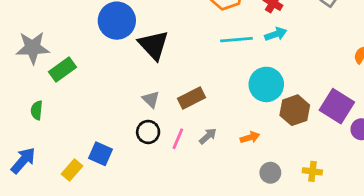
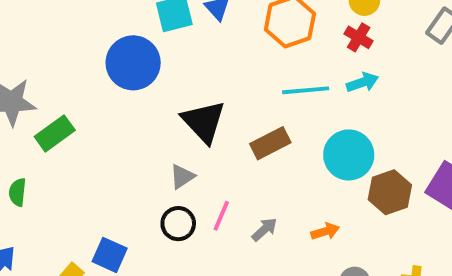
black triangle: (154, 45) -> (204, 122), moved
brown rectangle: (192, 98) -> (270, 143), moved
gray triangle: (151, 99) -> (182, 177), turned 42
pink line: (178, 139) -> (221, 216), moved

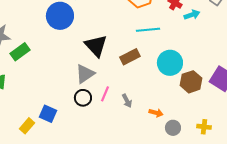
cyan arrow: (362, 82) -> (192, 15), moved
gray triangle: (182, 177) -> (85, 74), size x1.5
gray arrow: (264, 229) -> (127, 101), turned 104
orange arrow: (325, 231) -> (156, 113), moved, turned 32

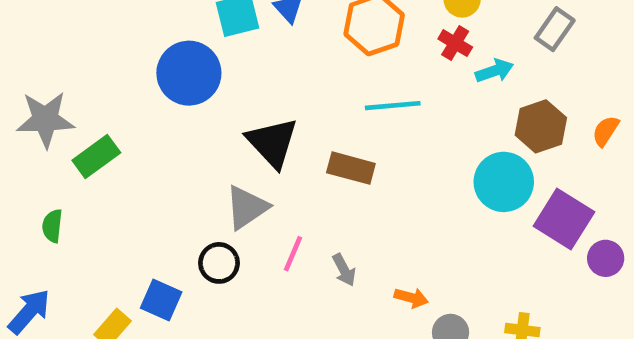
brown rectangle: (130, 57) -> (351, 168), turned 42
cyan circle: (170, 63) -> (504, 182), moved
brown hexagon: (191, 82) -> (541, 126), moved
black circle: (83, 98) -> (219, 263), moved

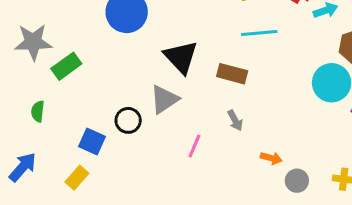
pink line: (293, 254) -> (194, 146), moved
black circle: (219, 263) -> (128, 120), moved
gray arrow: (344, 270) -> (235, 120), moved
blue square: (161, 300) -> (92, 142), moved

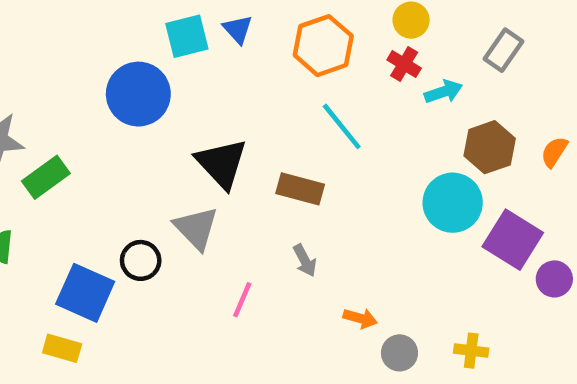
cyan line: (259, 33) -> (342, 126), turned 56
gray triangle: (164, 99) -> (196, 228), turned -40
blue square: (92, 142) -> (85, 293), size x1.4
yellow rectangle: (77, 178) -> (62, 348), turned 65

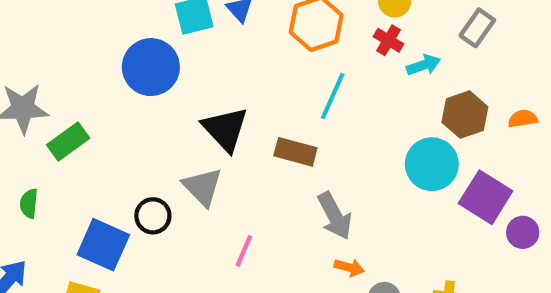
cyan line: (342, 126) -> (333, 96), turned 63
orange semicircle: (554, 152) -> (523, 119), turned 48
gray arrow: (305, 260) -> (335, 216), moved, size x1.6

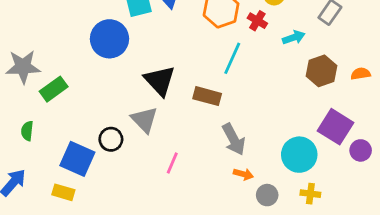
red cross: (388, 40) -> (257, 21), moved
cyan circle: (432, 164) -> (299, 155), moved

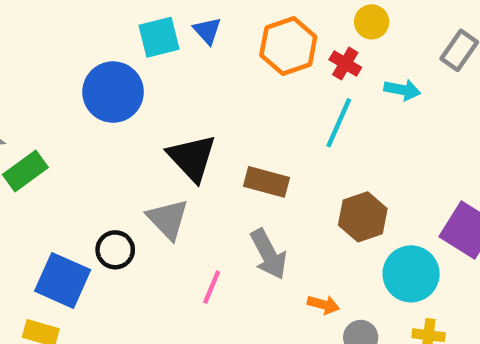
cyan arrow: (294, 37) -> (402, 90), turned 30
cyan line: (232, 58) -> (339, 123), moved
brown hexagon: (322, 71) -> (363, 217), moved
gray arrow: (234, 139) -> (269, 254), moved

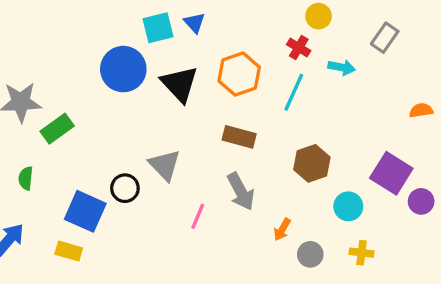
orange hexagon: (288, 46) -> (239, 74), moved
black triangle: (192, 158) -> (180, 84), moved
cyan circle: (411, 274) -> (348, 206), size x0.7
orange arrow: (323, 305) -> (282, 230), turned 105

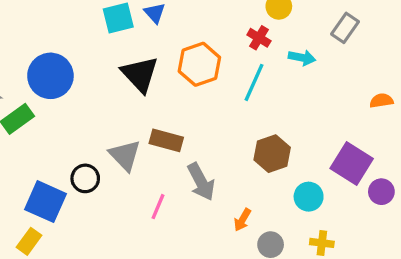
blue circle: (123, 69) -> (50, 76), moved
brown rectangle: (239, 137) -> (166, 140), moved
yellow rectangle: (69, 251) -> (29, 241), turned -70

